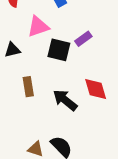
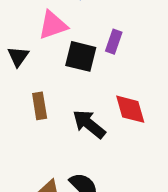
purple rectangle: (83, 39) -> (114, 42), turned -35
black triangle: (12, 50) -> (18, 56), turned -42

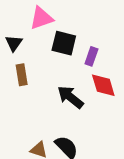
purple rectangle: (114, 42) -> (91, 56), moved
brown rectangle: (40, 106) -> (22, 75), moved

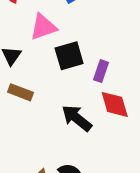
black square: (64, 43) -> (69, 56), turned -30
brown rectangle: (22, 75) -> (20, 92), turned -60

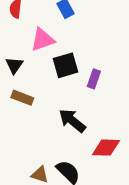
red diamond: (115, 104) -> (106, 148), moved, turned -72

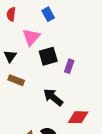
pink triangle: (43, 40) -> (31, 37), turned -30

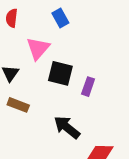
black square: (48, 56) -> (60, 73), turned 30

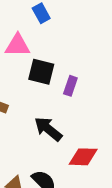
pink triangle: (38, 48) -> (18, 45), turned 50

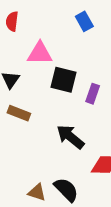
blue rectangle: (41, 13) -> (84, 21), moved

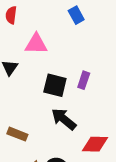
black square: (63, 80) -> (55, 85), moved
brown rectangle: (19, 113) -> (17, 134), moved

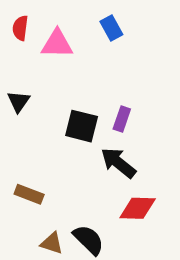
pink triangle: (36, 44) -> (57, 44), moved
black arrow: (64, 119) -> (118, 163), moved

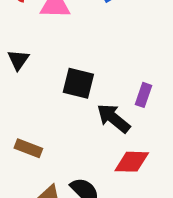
purple rectangle: (122, 119) -> (143, 95), moved

